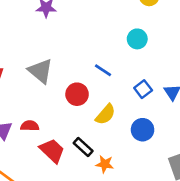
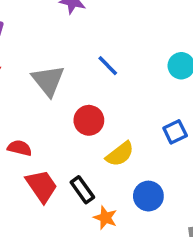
blue line: (103, 70) -> (108, 66), moved
blue circle: (143, 130) -> (148, 196), moved

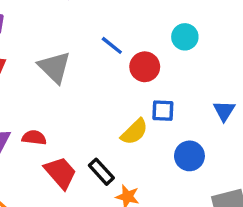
red circle: (89, 120) -> (145, 67), moved
blue square: (175, 132) -> (163, 111), moved, turned 35
blue circle: (148, 196) -> (189, 156), moved

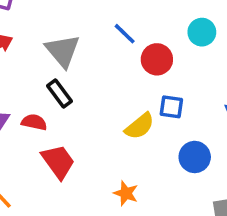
black rectangle: (101, 172) -> (59, 94), moved

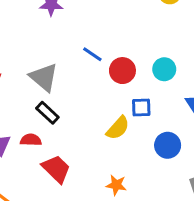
cyan circle: (202, 32) -> (164, 69), moved

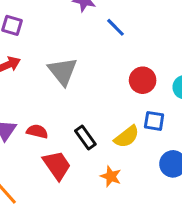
blue line: (92, 54) -> (115, 27), moved
black rectangle: (47, 113) -> (85, 137), moved
orange star: (116, 185) -> (111, 176), moved

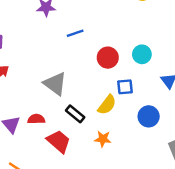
blue line: (115, 27) -> (75, 33), moved, turned -49
gray triangle: (63, 71) -> (55, 84), moved

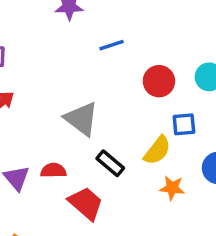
orange star: (103, 139) -> (172, 188), moved

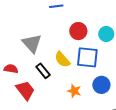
blue square: (184, 124) -> (87, 57), size x1.6
yellow semicircle: (157, 150) -> (62, 59), moved, turned 90

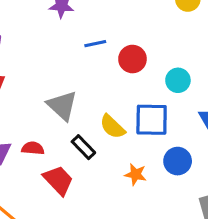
red circle: (78, 31) -> (132, 59), moved

